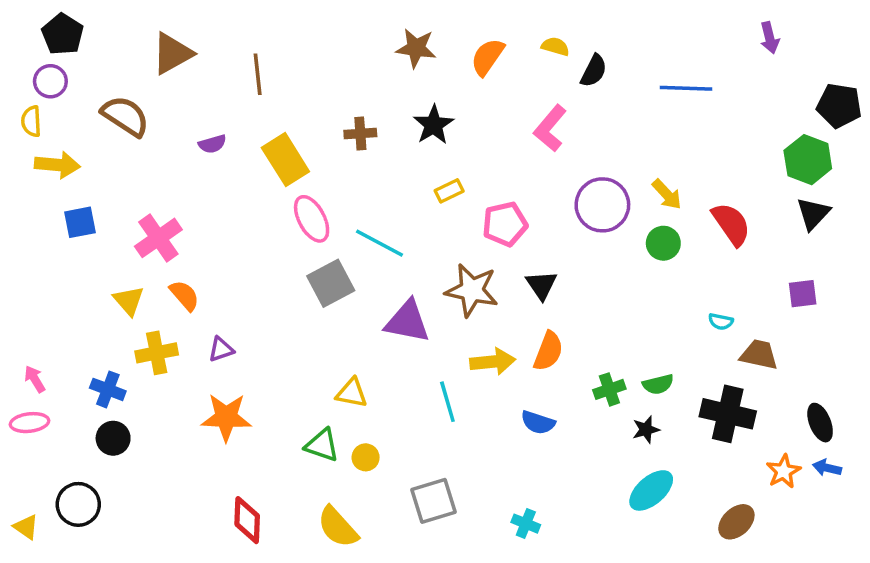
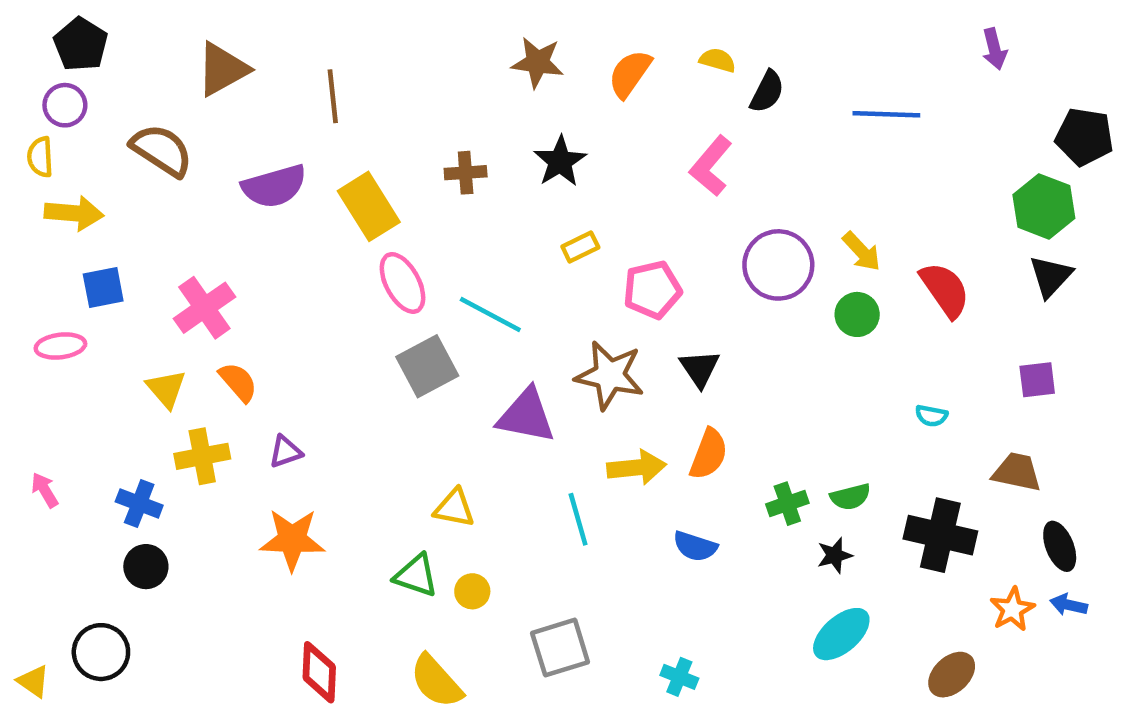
purple semicircle: (212, 144) -> (274, 186), size x1.8
brown trapezoid: (759, 355) -> (1017, 472), moved
pink ellipse: (30, 423) -> (60, 346), moved

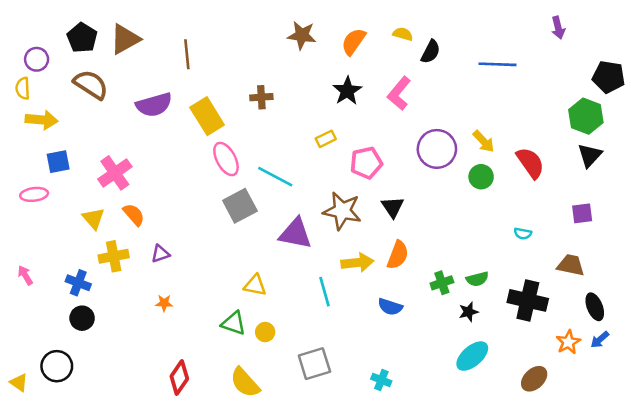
black pentagon: (81, 44) -> (82, 38), moved
black star: (560, 161) -> (347, 91), moved
orange star: (292, 540) -> (164, 303), size x0.5
blue arrow: (1069, 605) -> (600, 340), turned -54
red diamond: (319, 672) -> (179, 378), turned 32

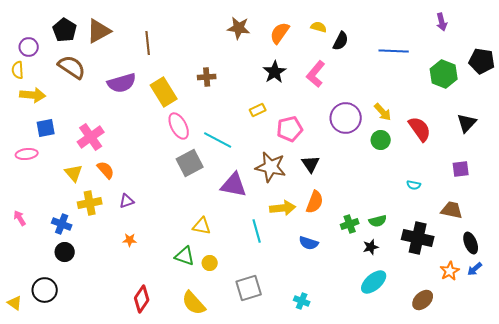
green hexagon: (586, 116) -> (444, 74), moved

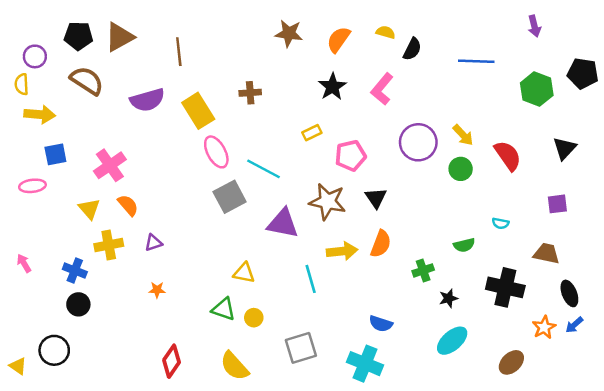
black pentagon: (65, 30) -> (78, 36), turned -30
green semicircle: (378, 221) -> (464, 245), moved
blue semicircle: (309, 243) -> (381, 324), moved
cyan cross: (302, 301) -> (365, 364), size x1.8

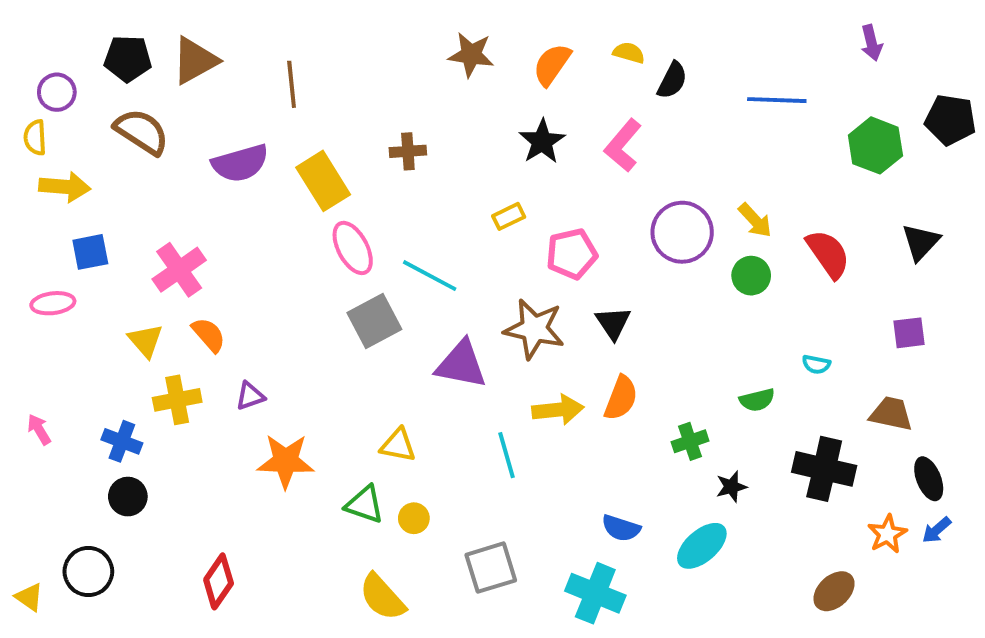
orange star: (157, 290) -> (286, 461), moved, size x2.0
cyan ellipse: (452, 341) -> (702, 546), moved
red diamond: (172, 361) -> (219, 581), moved

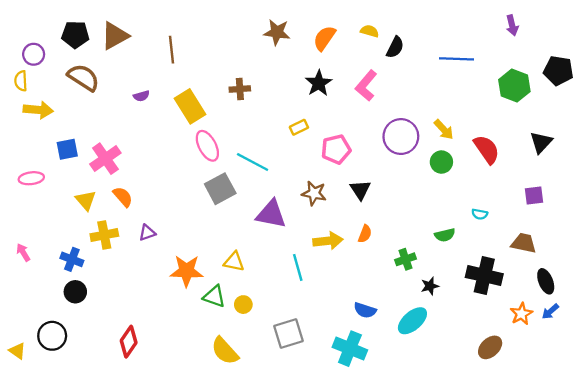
purple semicircle: (240, 163) -> (141, 96), size x0.5
blue square: (90, 252) -> (67, 149), moved
brown star: (534, 329) -> (314, 193), size x0.7
orange semicircle: (621, 398) -> (365, 234), size x0.7
orange star: (286, 461) -> (187, 271), moved

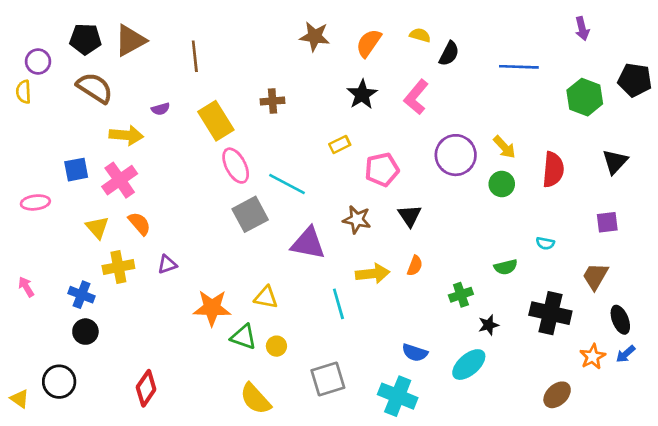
yellow arrow: (38, 110) -> (126, 135), moved
red semicircle: (487, 149) -> (553, 170), turned 40
brown trapezoid: (524, 243) -> (595, 276), turned -72

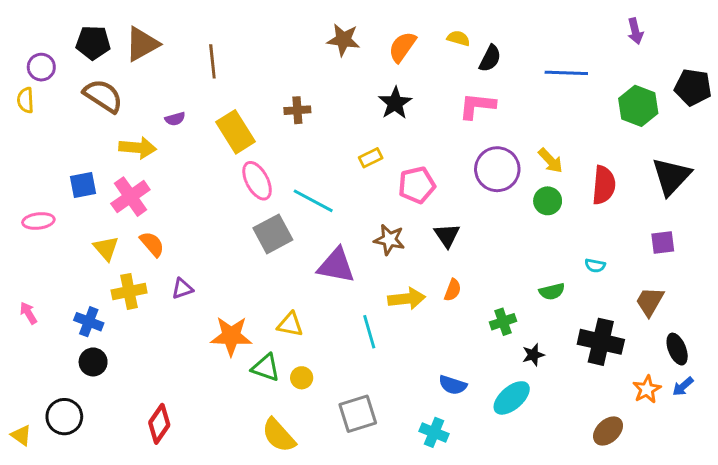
pink L-shape: (416, 97) -> (477, 106), moved, turned 56
black triangle: (615, 162) -> (671, 176), size x1.4
cyan cross: (398, 396) -> (434, 432), size x0.7

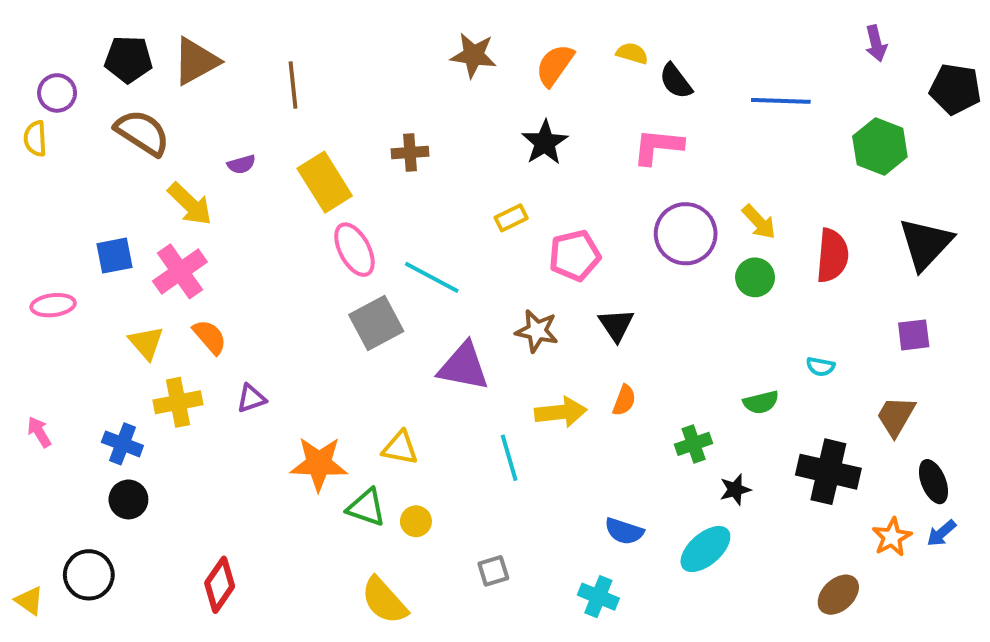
black semicircle: (490, 58) -> (676, 81), turned 116
black pentagon: (693, 87) -> (955, 89), moved
yellow arrow: (138, 148) -> (190, 204), turned 39
gray square: (358, 414) -> (493, 571), size x0.6

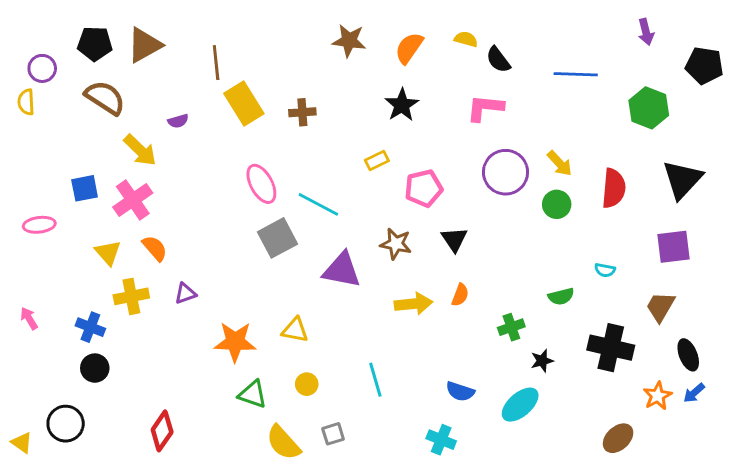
yellow rectangle: (325, 182) -> (244, 103), moved
purple square: (914, 335) -> (674, 247), size x1.4
cyan line: (509, 458) -> (375, 380), moved
green triangle: (366, 507) -> (253, 394), moved
gray square: (493, 571) -> (333, 434), moved

